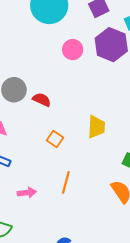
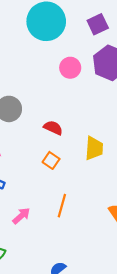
red semicircle: (42, 100) -> (53, 128), moved
pink arrow: (27, 193) -> (21, 216), turned -36

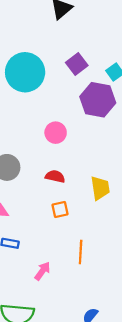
pink circle: (70, 68) -> (56, 133), moved
orange square: (51, 160) -> (60, 209), turned -35

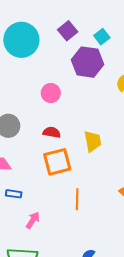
orange square: (60, 209) -> (57, 162), size x1.8
pink arrow: (42, 271) -> (33, 220), moved

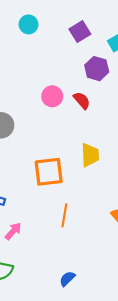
cyan circle: (21, 40) -> (28, 24), moved, size x0.5
purple hexagon: (88, 62) -> (97, 69), size x0.7
red semicircle: (52, 132) -> (82, 100), moved, turned 30

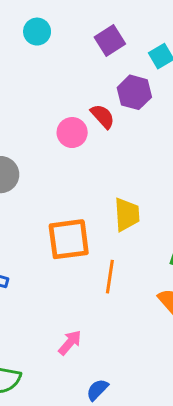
red semicircle: (82, 100) -> (103, 116), moved
orange line: (64, 215) -> (110, 277), moved
pink arrow: (13, 231) -> (70, 343), moved

